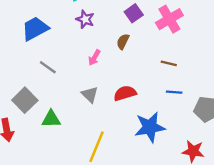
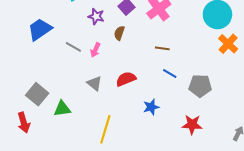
purple star: (85, 19) -> (96, 16), moved
gray line: (48, 67) -> (73, 47), moved
blue line: (174, 92) -> (170, 73), turned 32
blue star: (150, 127) -> (151, 107), size x0.6

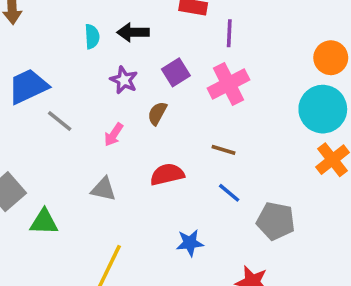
gray line: (73, 47) -> (60, 121), moved
red semicircle: (126, 79) -> (167, 174), moved
gray triangle: (95, 83) -> (103, 189), turned -35

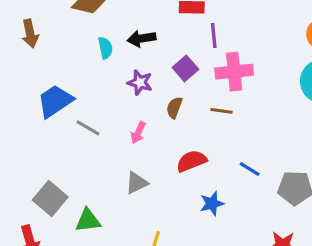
purple line: (229, 33) -> (214, 35), moved
pink cross: (228, 84) -> (234, 72), turned 30
brown line: (224, 150) -> (221, 111), moved
gray triangle: (103, 189) -> (137, 183), turned -30
blue star: (190, 243) -> (212, 203), moved

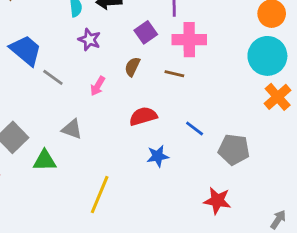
purple star: (140, 82) -> (89, 40), moved
blue trapezoid: (55, 101) -> (26, 50), turned 68
gray triangle: (137, 183) -> (72, 129), moved, turned 40

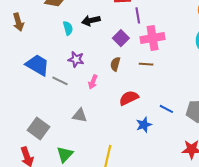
purple star: (89, 40) -> (76, 59), moved
blue line: (195, 128) -> (166, 109), moved
green triangle: (45, 161) -> (65, 154), moved, turned -36

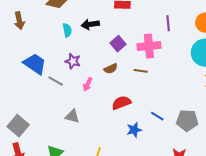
purple line: (138, 15) -> (168, 23), moved
brown semicircle: (115, 64) -> (111, 69), turned -136
gray square: (39, 128) -> (18, 126), moved

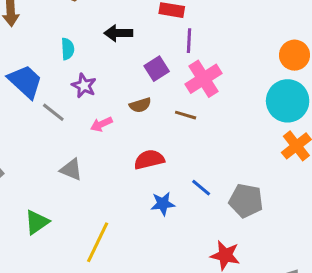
purple line: (168, 23) -> (189, 41), moved
cyan semicircle: (67, 30) -> (68, 49), moved
pink cross: (149, 46) -> (204, 79), turned -35
pink arrow: (88, 84) -> (101, 124), turned 32

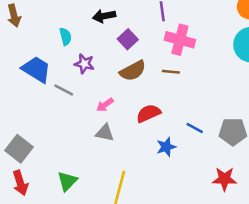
purple square: (157, 69) -> (128, 39), moved
pink cross: (204, 79) -> (180, 40), turned -32
brown semicircle: (140, 105) -> (133, 71), size x1.5
pink arrow: (101, 124) -> (105, 105), moved
gray triangle: (71, 170) -> (105, 133), moved

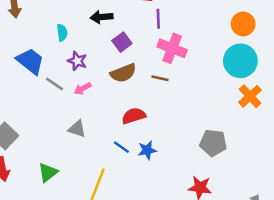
pink arrow: (105, 105) -> (83, 89), moved
blue line: (195, 128) -> (121, 147), moved
gray triangle: (105, 133) -> (77, 129), moved

